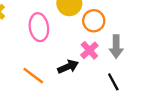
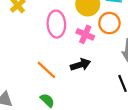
pink cross: (89, 50) -> (85, 34), moved, turned -30

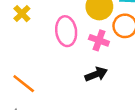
orange line: (46, 70) -> (24, 84), moved

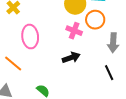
pink ellipse: (66, 31) -> (30, 37), moved

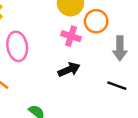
black line: (109, 73) -> (117, 86), turned -42

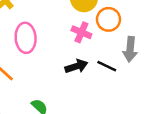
black line: (117, 86) -> (107, 66), moved

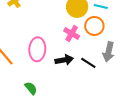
pink ellipse: (26, 38) -> (37, 49), moved

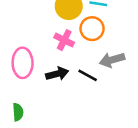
gray arrow: (109, 52) -> (112, 60), turned 66
green semicircle: (31, 88) -> (18, 112), turned 40

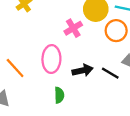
pink cross: (64, 40) -> (73, 28), moved, turned 30
green semicircle: (18, 112) -> (59, 95), moved

